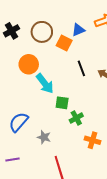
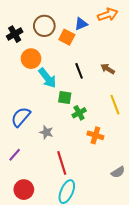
black cross: (11, 31) -> (15, 34), moved
black line: (81, 68) -> (79, 71), moved
purple line: (12, 160) -> (15, 155), turned -40

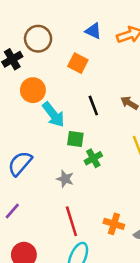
blue triangle: (81, 24) -> (93, 31), moved, turned 48
brown circle: (44, 26) -> (38, 39), moved
gray star: (46, 132) -> (65, 179), moved
orange cross: (95, 135) -> (114, 224), moved

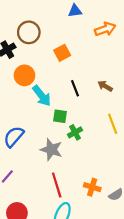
blue triangle: (93, 31) -> (75, 11), moved, turned -32
orange square: (78, 63) -> (62, 53), turned 35
gray star: (65, 179) -> (51, 150), size x1.5

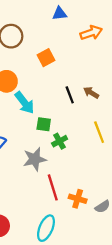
black line: (75, 88) -> (70, 95), moved
gray star: (51, 150) -> (35, 159), turned -30
red line: (57, 185) -> (53, 187), moved

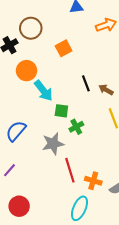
brown arrow: (91, 93) -> (106, 90), moved
cyan ellipse: (46, 228) -> (79, 208), moved

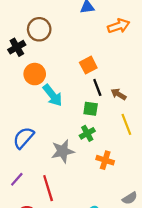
orange square: (64, 48) -> (88, 65), moved
green square: (61, 111) -> (91, 109), moved
red line: (70, 170) -> (48, 188), moved
orange cross: (93, 181) -> (105, 160), moved

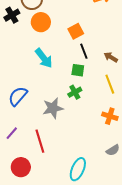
orange circle: (35, 74) -> (41, 22), moved
brown arrow: (119, 94) -> (111, 57), moved
orange cross: (105, 160) -> (110, 116), moved

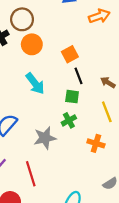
orange cross: (110, 116) -> (96, 143), moved

